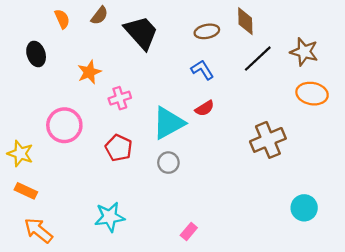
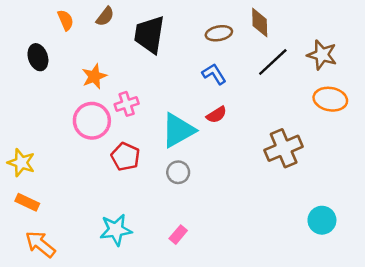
black trapezoid: (141, 33) -> (149, 34), turned -129
pink circle: (64, 125) -> (92, 121), moved
pink rectangle: (189, 232) -> (178, 235), moved

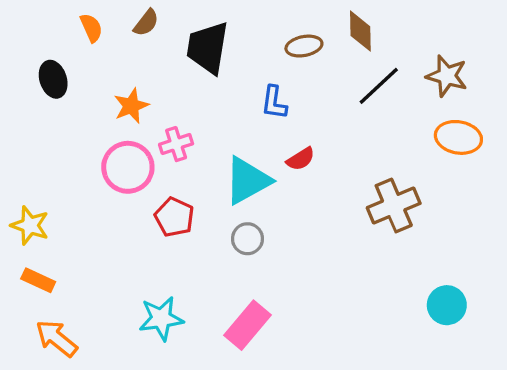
blue L-shape: (214, 74) -> (274, 103), moved, turned -140
pink rectangle: (178, 235) -> (247, 325), size x1.8

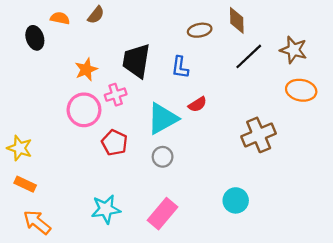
orange semicircle: (91, 28) -> (60, 18), turned -54
black trapezoid: (208, 48) -> (136, 61), moved
black ellipse: (53, 79) -> (35, 38), moved
cyan circle: (447, 305) -> (236, 200), moved

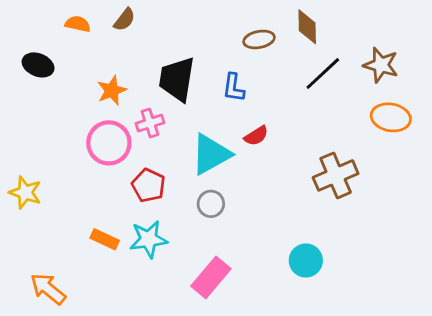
black ellipse: (35, 38) -> (38, 65), moved, turned -50
orange rectangle: (25, 184) -> (105, 239), moved
cyan star: (106, 209) -> (149, 239), moved

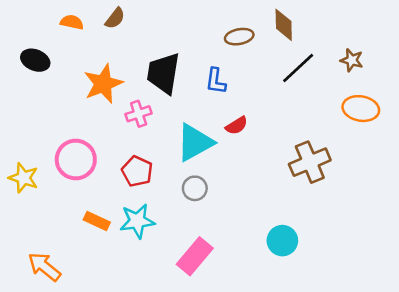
brown star: (381, 65) -> (352, 60), size x0.7
orange star: (112, 90) -> (103, 84), size x1.4
pink circle: (109, 143) -> (76, 160), moved

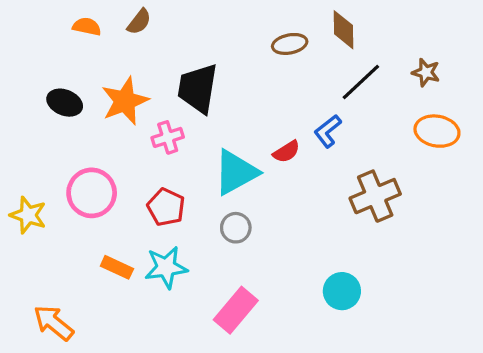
black ellipse: (35, 60) -> (65, 103), moved
blue L-shape: (216, 81) -> (328, 131), moved, turned 44

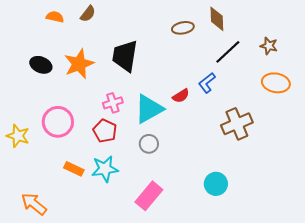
pink cross: (168, 137) -> (113, 103), moved

